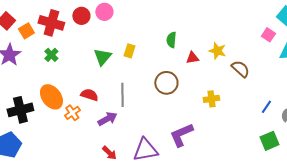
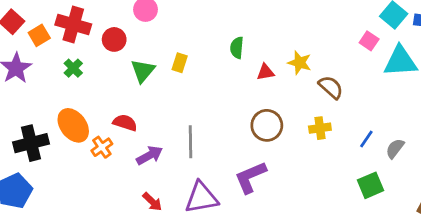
red circle: (81, 16) -> (114, 39), moved
brown circle: (166, 83) -> (267, 125), moved
gray line: (122, 95) -> (190, 142), moved
yellow cross: (211, 99) -> (320, 128), moved

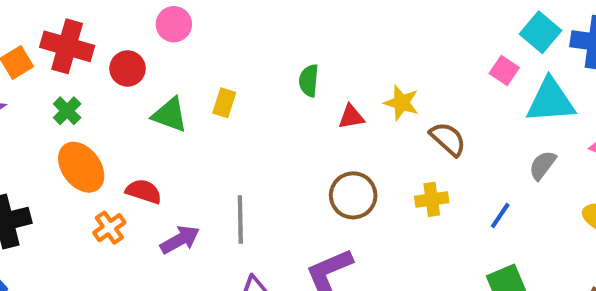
green triangle: (143, 71) -> (170, 115), turned -50
orange ellipse: (73, 125) -> (81, 167), moved
gray semicircle: (395, 149) -> (542, 165), moved

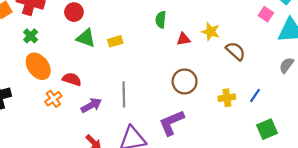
red circle: (128, 68) -> (74, 12), moved
yellow rectangle: (224, 103) -> (115, 41), moved, turned 56
yellow cross: (432, 199) -> (227, 98), moved
blue line: (500, 216) -> (255, 96), moved

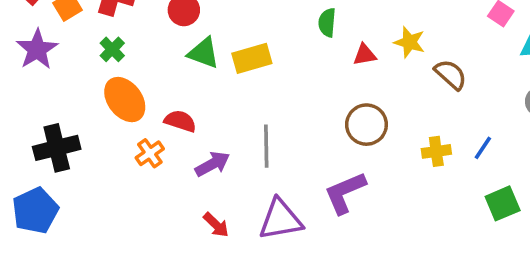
yellow rectangle: (115, 41) -> (252, 58), size x1.5

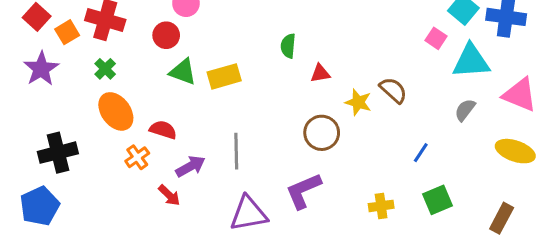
yellow star: (409, 42) -> (358, 102), moved
yellow cross: (436, 151) -> (381, 206), moved
red arrow: (216, 225) -> (169, 195), moved

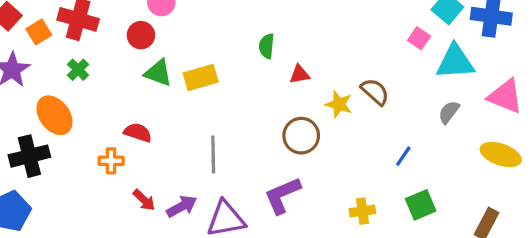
orange ellipse: (116, 111) -> (55, 115), moved
orange cross: (137, 157) -> (111, 161), turned 35
purple arrow: (191, 166) -> (182, 206), moved

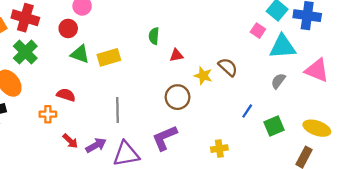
green cross: (78, 70) -> (25, 52), size x1.6
yellow ellipse: (501, 155) -> (317, 128), moved
green square: (421, 205) -> (274, 126), moved

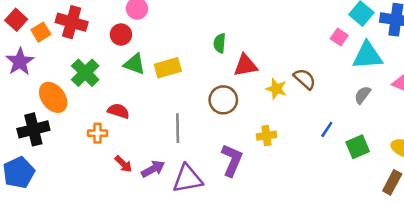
green cross: (25, 52) -> (85, 73), moved
red triangle: (176, 55) -> (245, 65), size x1.5
brown circle: (178, 97) -> (223, 100), moved
purple L-shape: (165, 138) -> (232, 160), turned 136
yellow cross: (219, 149) -> (266, 136), moved

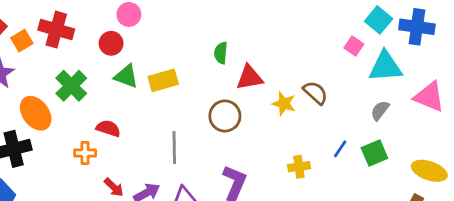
yellow cross: (266, 136) -> (299, 167), moved
green square: (358, 147) -> (374, 153), moved

